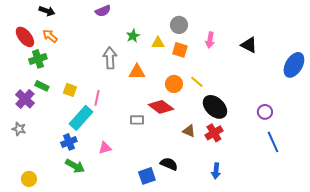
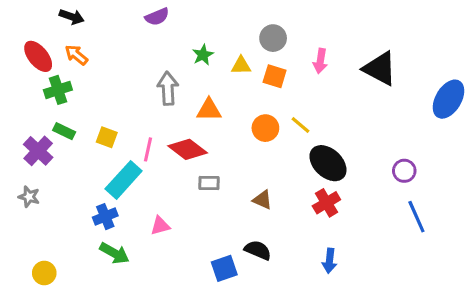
black triangle: (249, 45) -> (380, 69), size x1.4
red diamond: (161, 107) -> (188, 149), moved
brown triangle: (189, 131) -> (262, 200), moved

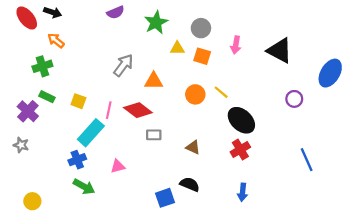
green star: (203, 55) -> (156, 22), moved, size x1.5
red ellipse: (38, 56) -> (27, 18), moved
gray arrow: (168, 88) -> (123, 65), turned 40
purple circle: (404, 171) -> (294, 99), moved

